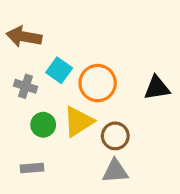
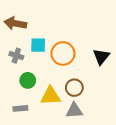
cyan square: (59, 70) -> (38, 45), turned -35
black triangle: (157, 88) -> (101, 57), turned -42
yellow triangle: (78, 122) -> (51, 96), moved, turned 30

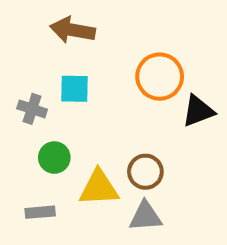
brown arrow: (15, 23) -> (73, 30), moved
orange circle: (63, 53) -> (160, 77), moved
black triangle: (101, 57) -> (198, 111), turned 30

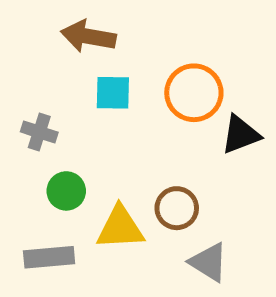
cyan square: (75, 89) -> (113, 93), moved
gray rectangle: (40, 212) -> (49, 257), size x1.4
gray triangle: (145, 216) -> (209, 262), moved, turned 36

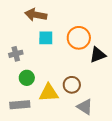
gray cross: (39, 132) -> (16, 54), turned -32

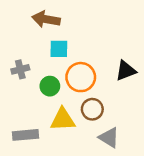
orange circle: (79, 38) -> (81, 77), moved
green circle: (27, 78) -> (50, 86), moved

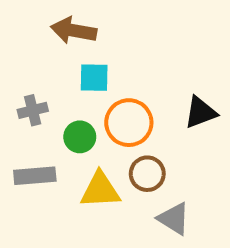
gray rectangle: (25, 135) -> (35, 176), moved

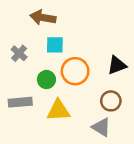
gray cross: (33, 110) -> (19, 53), moved, turned -35
brown circle: (147, 174) -> (111, 101), moved

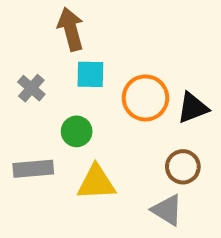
brown arrow: (43, 18) -> (71, 29), turned 65
orange circle: (75, 71) -> (145, 98), moved

